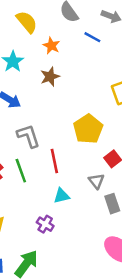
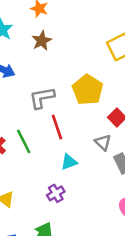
gray L-shape: (28, 136) -> (42, 98), moved, turned -75
purple cross: (45, 224) -> (56, 193), turned 35

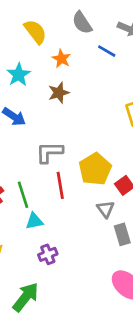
yellow pentagon: (88, 90) -> (95, 169), moved
cyan triangle: (69, 162) -> (34, 221), moved

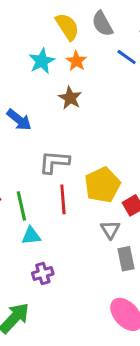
yellow semicircle: (35, 32) -> (67, 27), moved
cyan star: (19, 75) -> (42, 61), moved
brown star: (59, 93) -> (70, 98), turned -30

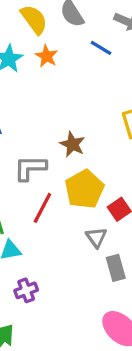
brown star: (70, 98) -> (72, 144), moved
red line: (63, 199) -> (42, 208), turned 36

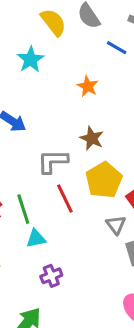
orange star: (47, 56) -> (88, 86), moved
red line: (42, 208) -> (65, 198), turned -52

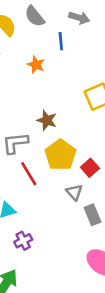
blue line: (117, 48) -> (61, 41), turned 60
orange star: (88, 86) -> (36, 65), moved

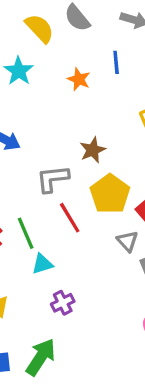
blue line: (61, 41) -> (116, 62), moved
brown star: (47, 120) -> (93, 150), turned 30

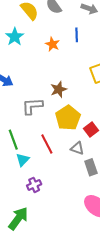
red line: (70, 218) -> (47, 144), moved
gray triangle: (127, 241) -> (77, 148), turned -32
cyan triangle: (42, 264) -> (23, 160), turned -32

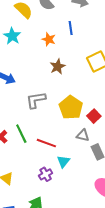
brown star: (59, 89) -> (58, 67), moved
red line: (47, 144) -> (46, 143), moved, turned -36
cyan triangle: (23, 160) -> (63, 161), moved

